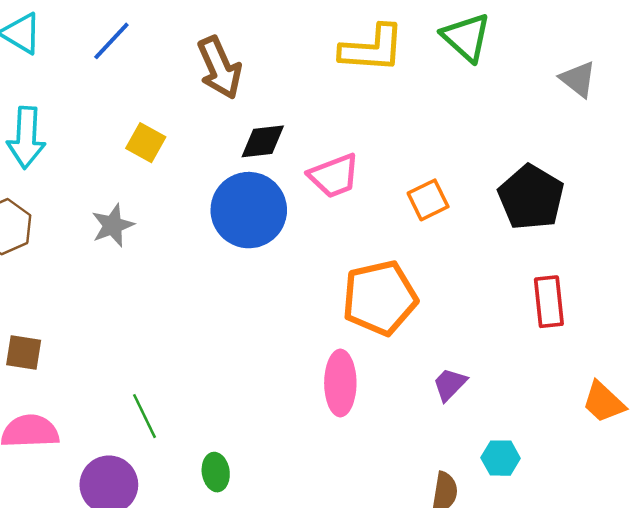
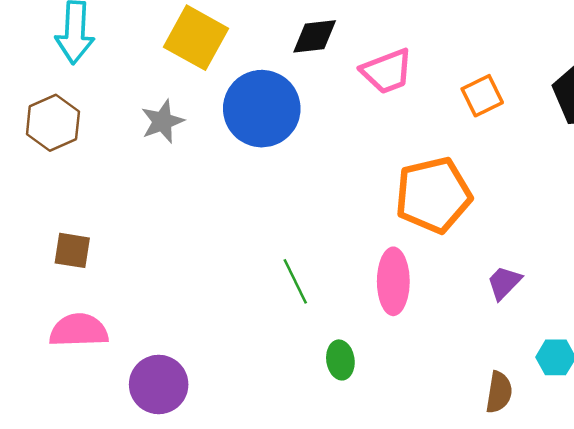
yellow square: (146, 143) -> (196, 38), size x1.6
blue circle: (249, 210) -> (262, 109), moved
green line: (144, 416) -> (295, 281), moved
green ellipse: (216, 472) -> (340, 360), moved

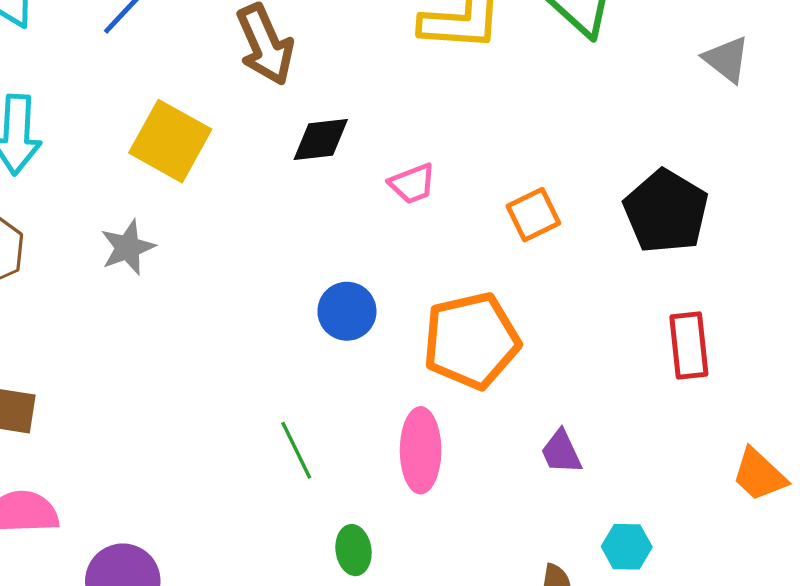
pink trapezoid: (387, 71) -> (412, 184), size x0.7
blue circle: (262, 109) -> (347, 311), moved, size x0.6
purple trapezoid: (504, 283) -> (561, 452), turned -69

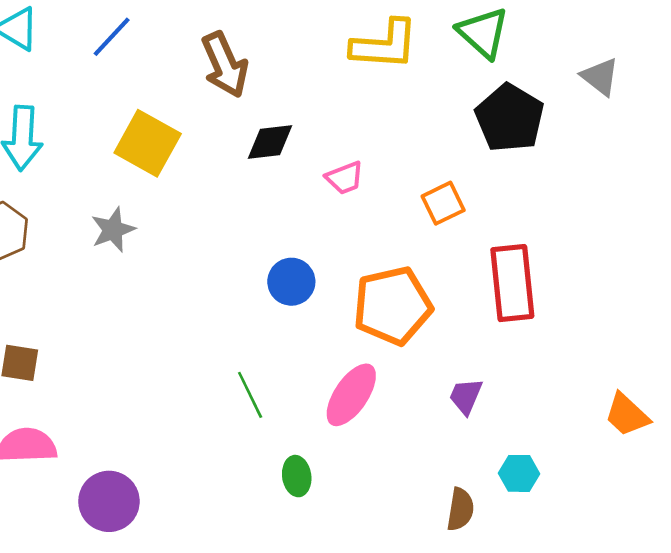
black pentagon: (666, 211) -> (510, 118), moved
red rectangle: (689, 346) -> (512, 283), moved, size x1.4
pink ellipse: (421, 450) -> (351, 395), turned 34
purple trapezoid: (561, 452) -> (466, 396), turned 48

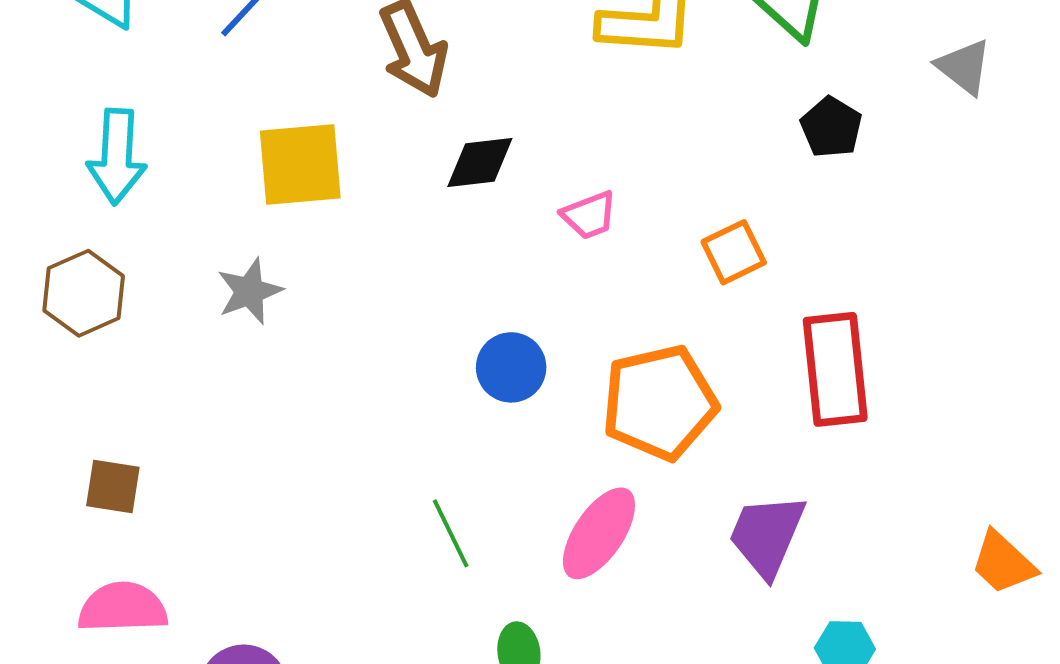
black pentagon: (510, 118) -> (831, 127), size x0.6
yellow square: (148, 143) -> (300, 164), turned -34
purple trapezoid: (466, 396) -> (767, 535), size x1.6

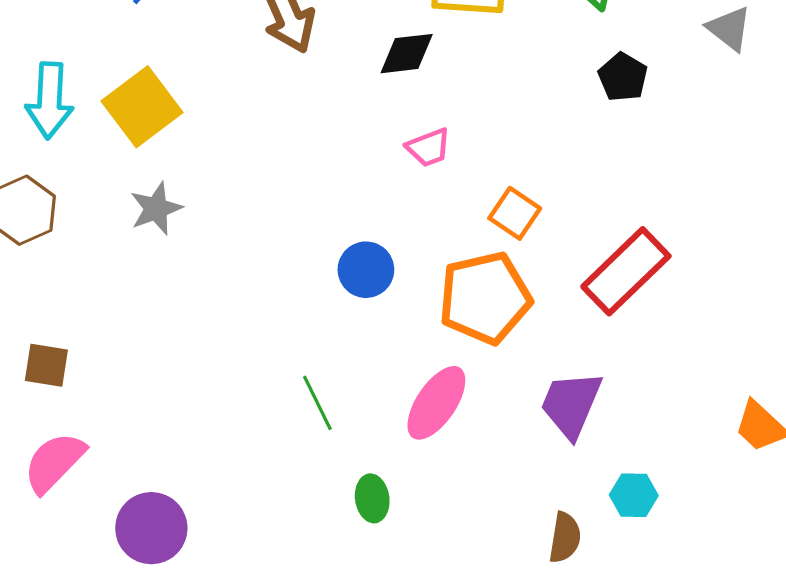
black diamond: (480, 162) -> (407, 54), moved
yellow square: (300, 164) -> (142, 107), moved, turned -32
orange square: (734, 252) -> (515, 213), moved, turned -30
red rectangle: (835, 369) -> (626, 271), turned 52
pink semicircle: (123, 608) -> (54, 462), turned -44

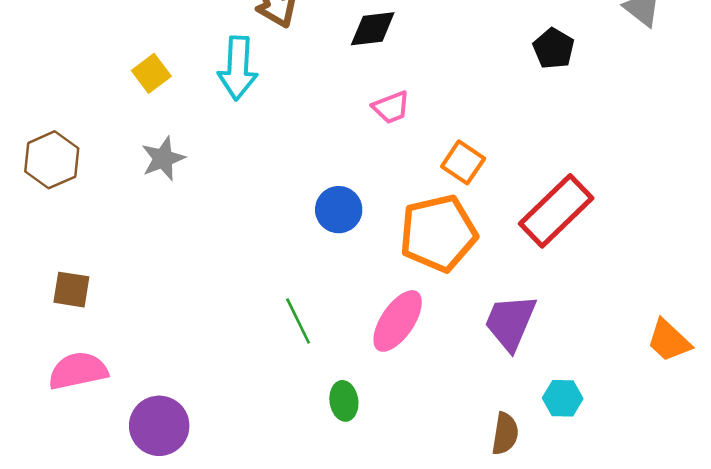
cyan arrow: (50, 101) -> (238, 68), moved
yellow square: (142, 107) -> (151, 73), size x0.6
pink semicircle: (54, 462) -> (78, 371), turned 34

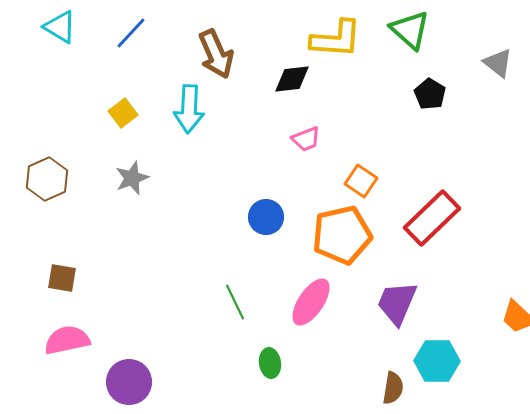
cyan hexagon: (563, 398) -> (437, 361), size x1.5

